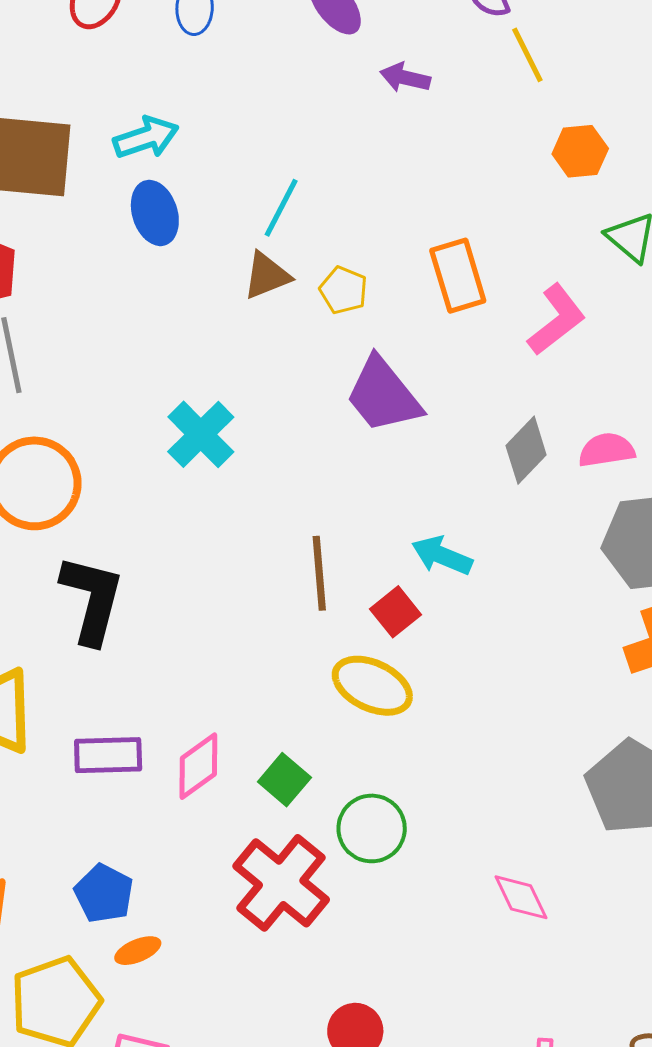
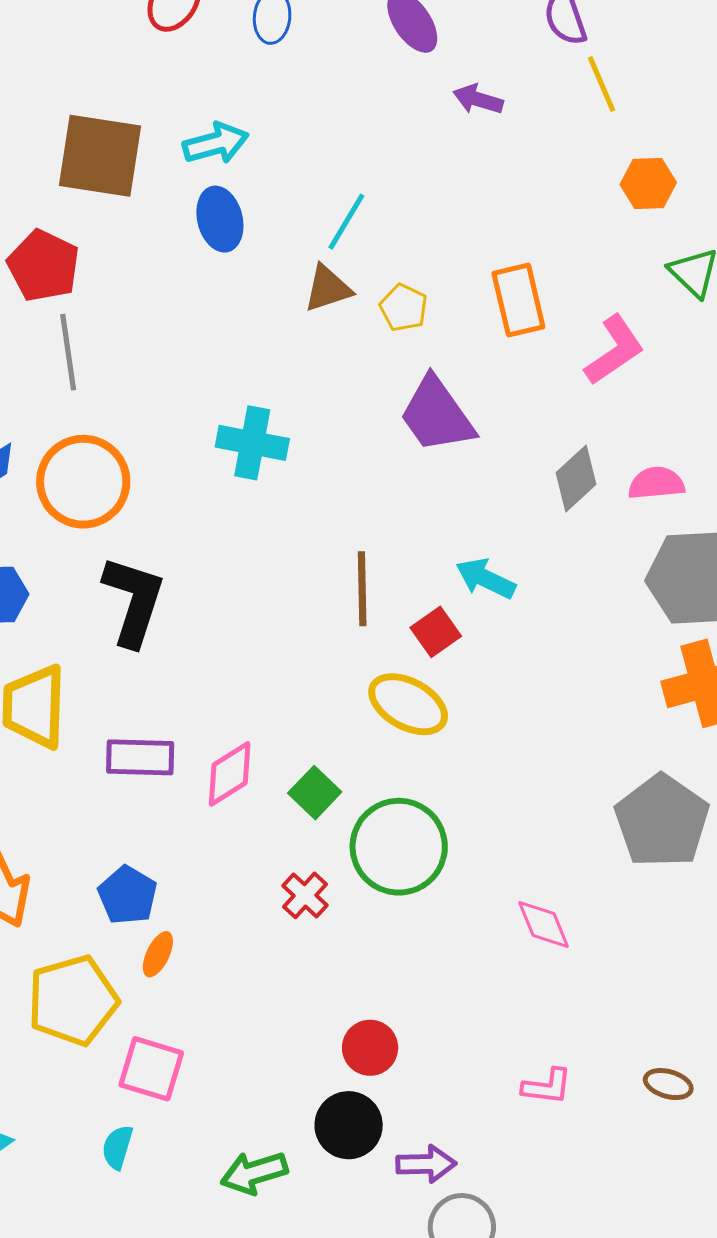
cyan cross: (201, 434) -> (252, 443), turned -38
green circle: (372, 828) -> (399, 847), size x1.4
red cross: (281, 883) -> (305, 895), size x0.5
orange ellipse: (138, 951) -> (158, 954), turned -45

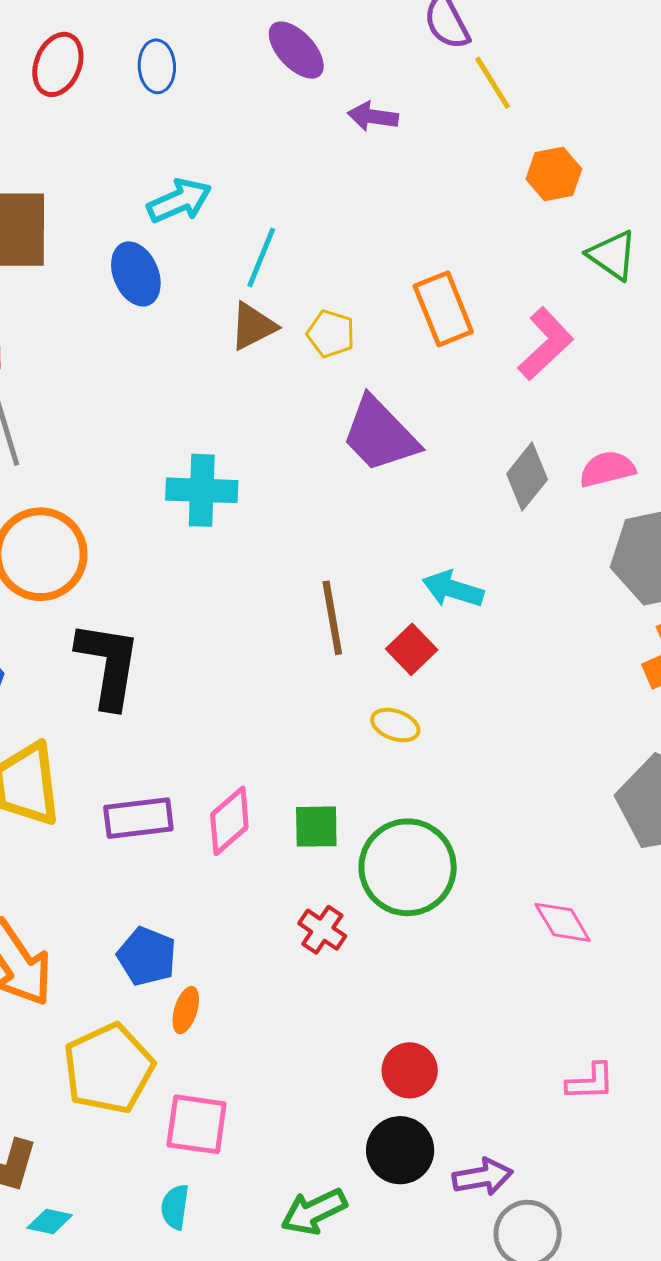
cyan arrow: (216, 143) -> (179, 201), moved
yellow ellipse: (408, 704) -> (395, 725), size x0.6
green square: (315, 793) -> (316, 827), turned -36

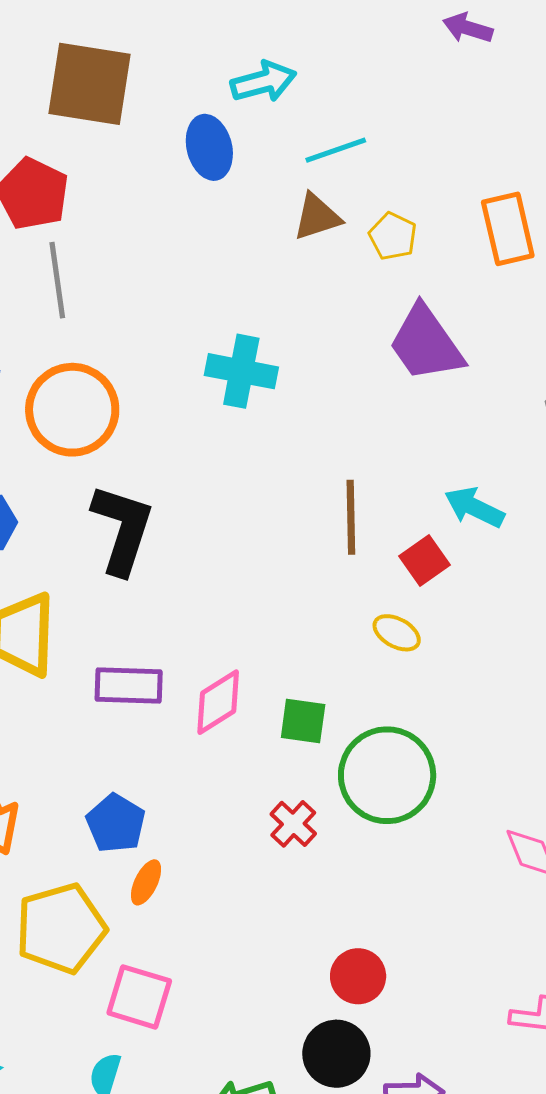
cyan line: (261, 257) -> (336, 150), turned 40

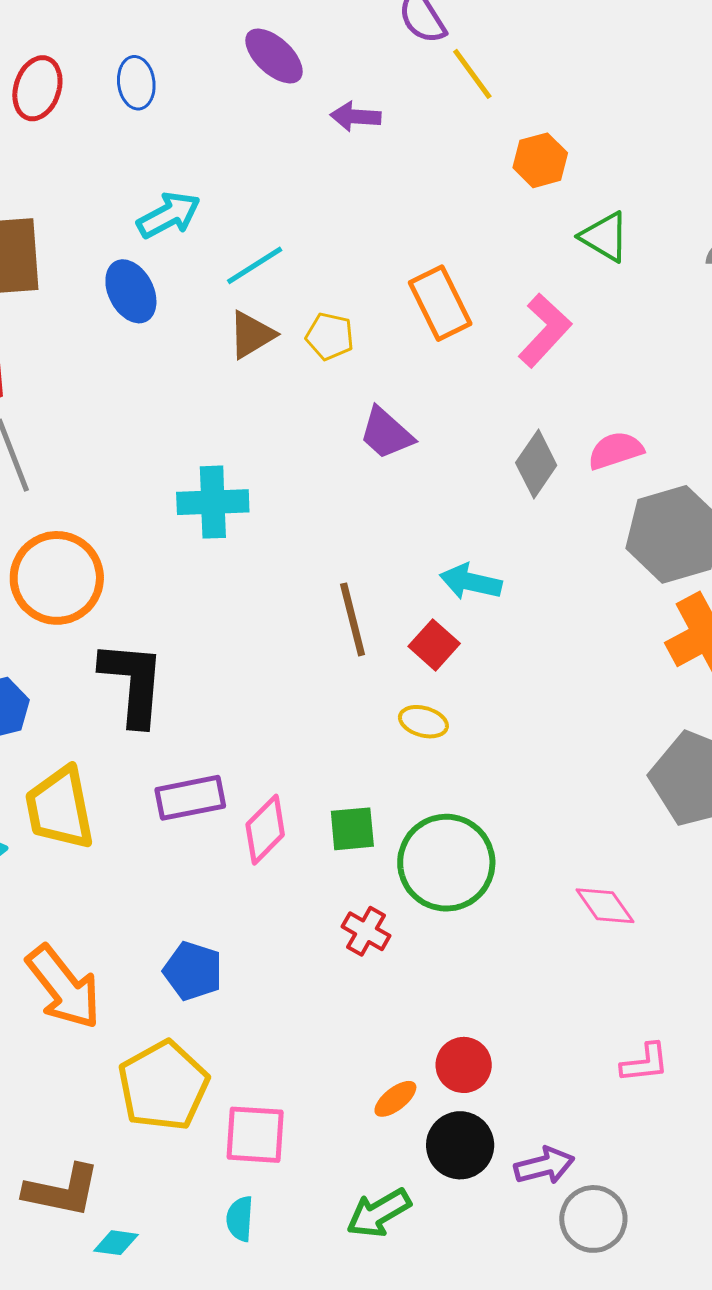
purple trapezoid: (426, 343) -> (386, 433), size x0.7
purple rectangle: (129, 685) -> (190, 798), moved
orange ellipse: (146, 882) -> (395, 1099), moved, turned 39

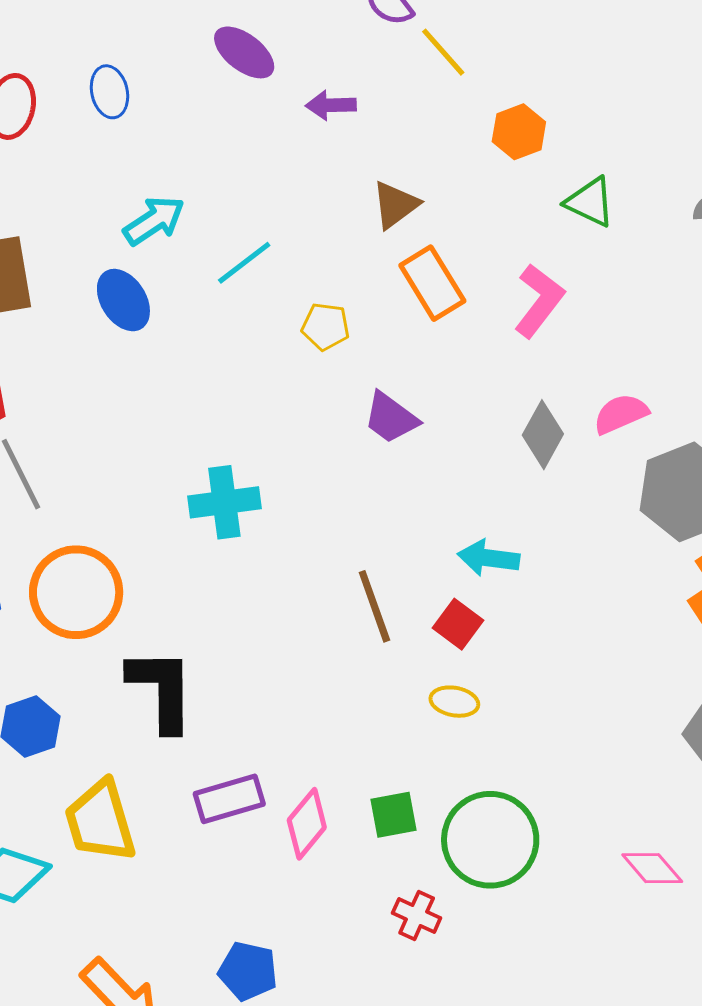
brown triangle: (252, 335) -> (395, 205), moved

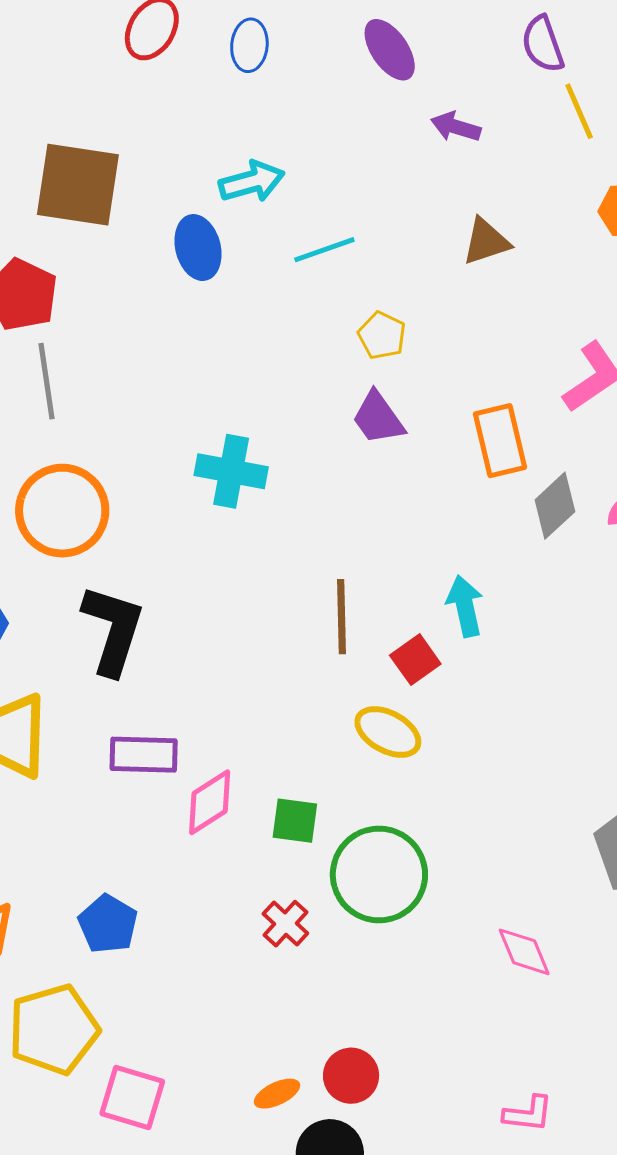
orange rectangle: (432, 283) -> (500, 441), moved
purple trapezoid: (391, 418) -> (378, 418), moved
cyan arrow: (489, 558) -> (465, 606), turned 52
yellow ellipse: (454, 702) -> (388, 732), size x1.4

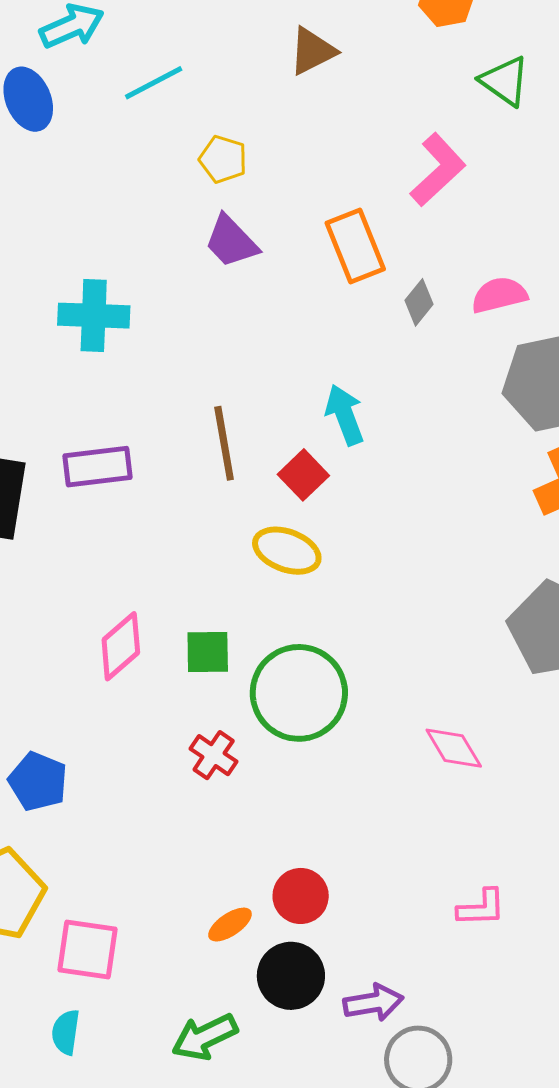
gray diamond: (555, 506) -> (419, 302), size x0.7
purple rectangle: (144, 755) -> (98, 467), moved

